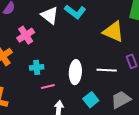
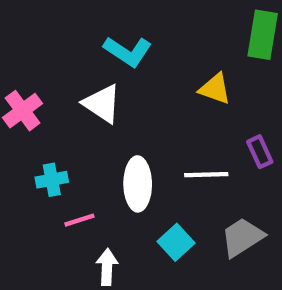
white triangle: (50, 15) -> (102, 104), moved
yellow triangle: (113, 32) -> (215, 89), size x0.7

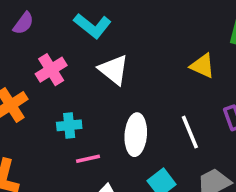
cyan L-shape: (128, 51) -> (92, 26), moved
white line: (206, 175) -> (190, 132), turned 64

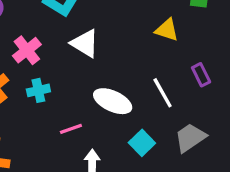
cyan cross: (69, 125) -> (38, 90), moved
white ellipse: (136, 135) -> (113, 101), turned -63

